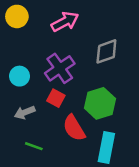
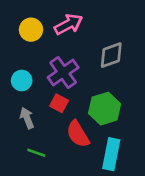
yellow circle: (17, 16) -> (31, 30), moved
gray arrow: (25, 112) -> (27, 118), turned 90

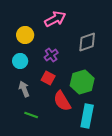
yellow circle: (31, 30) -> (25, 35), moved
purple cross: (63, 72) -> (51, 55), size x0.6

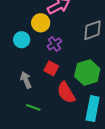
yellow circle: (25, 35) -> (41, 23), moved
cyan circle: (20, 61) -> (22, 40), moved

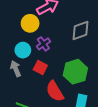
cyan circle: (22, 40) -> (23, 50), moved
gray arrow: (26, 80) -> (16, 69), moved

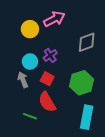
yellow circle: (30, 23) -> (30, 29), moved
red semicircle: (55, 91) -> (47, 102), moved

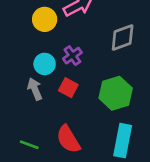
red semicircle: (47, 102) -> (68, 139), moved
green line: (30, 116) -> (29, 145), moved

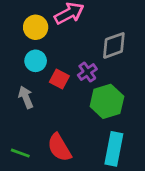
purple cross: (72, 56) -> (87, 72), moved
cyan circle: (45, 64) -> (36, 61), moved
red square: (68, 88) -> (59, 79), moved

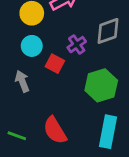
purple cross: (87, 72) -> (77, 45), moved

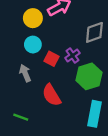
purple cross: (77, 45) -> (72, 56), moved
red semicircle: (55, 130) -> (52, 95), moved

